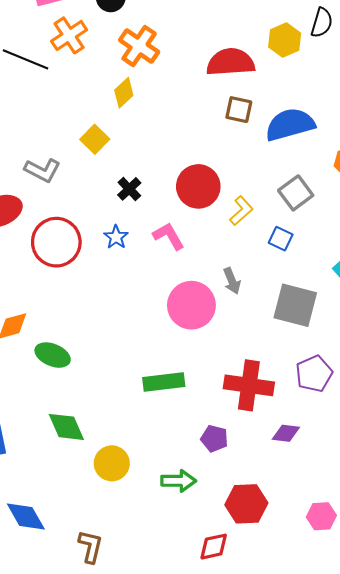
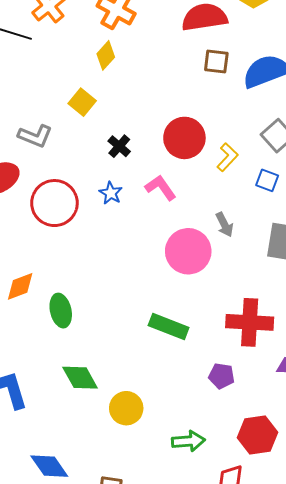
green ellipse: (53, 355) -> (61, 311), turned 60
green rectangle: (164, 382) -> (169, 327), turned 33
green arrow: (178, 481) -> (188, 441), moved

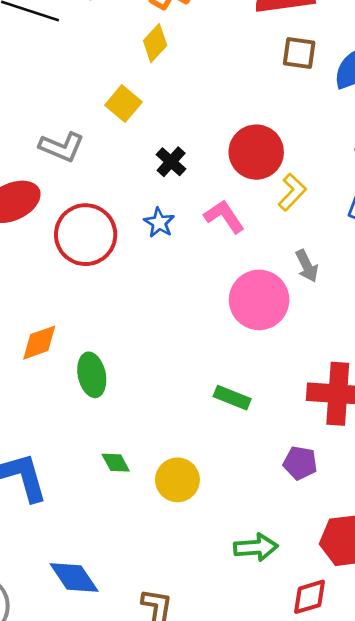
yellow L-shape: (227, 157) -> (292, 192), moved
green rectangle: (169, 327) -> (232, 398), size x0.7
green diamond: (80, 378) -> (116, 463), size x0.6
yellow circle: (126, 408) -> (177, 480), moved

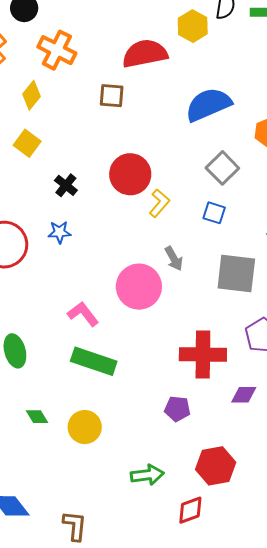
yellow diamond: (155, 43) -> (32, 95), moved
brown square: (299, 53) -> (112, 96), moved
pink L-shape: (224, 216) -> (83, 314), moved
blue star: (159, 223) -> (59, 232), turned -30
green rectangle: (232, 398) -> (94, 361), moved, size x1.6

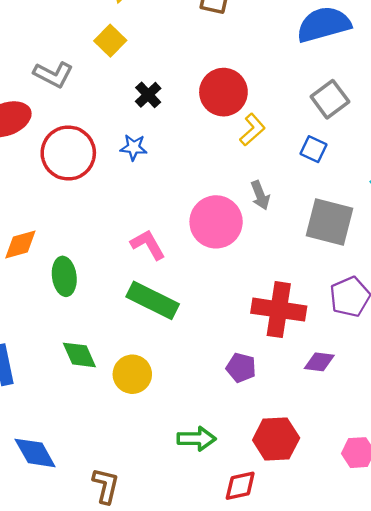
green diamond: (37, 417) -> (79, 355), size x1.4

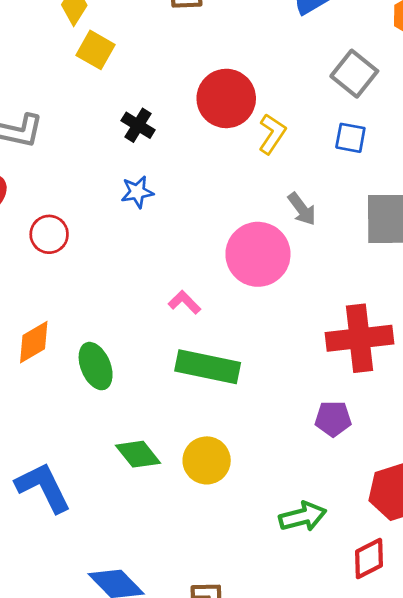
yellow square: (110, 41) -> (95, 50), moved
red circle: (68, 153) -> (49, 234), moved, size x0.6
pink L-shape: (148, 245) -> (185, 302), size x0.7

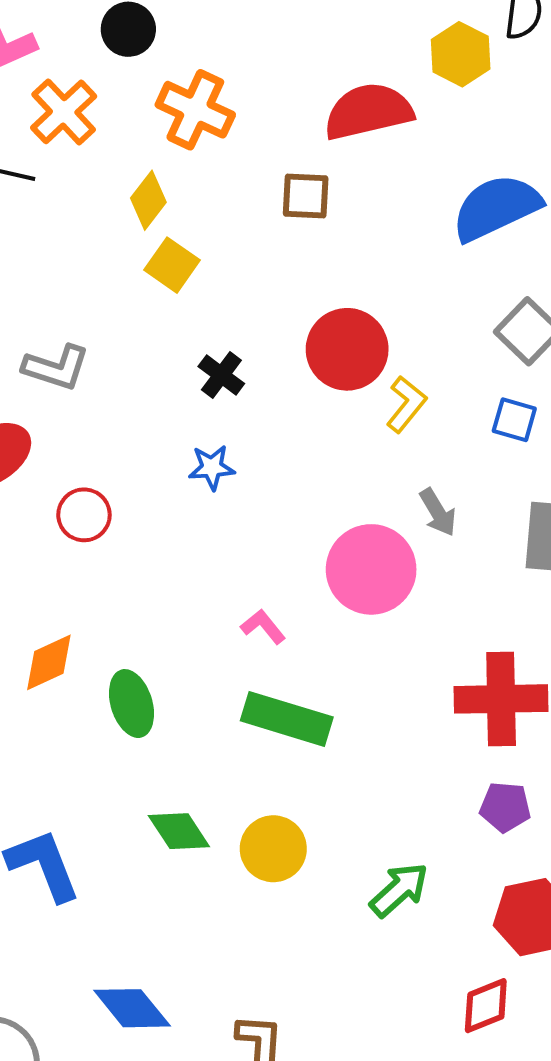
purple pentagon: (333, 419) -> (505, 807), moved
green arrow: (303, 517) -> (399, 890), moved, turned -33

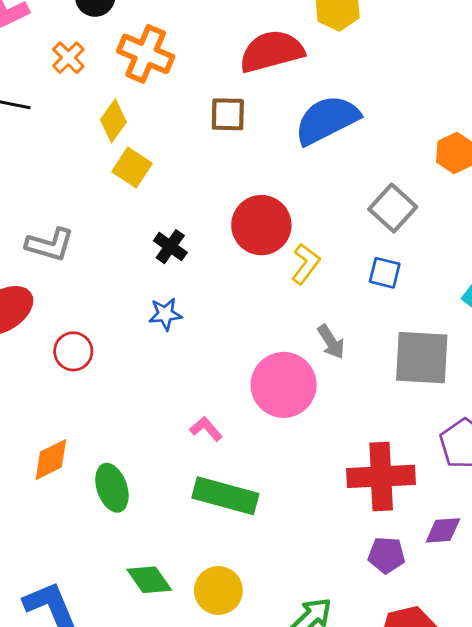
orange cross: (64, 112) -> (68, 58), moved, size x0.7
blue semicircle: (496, 207) -> (327, 120), moved

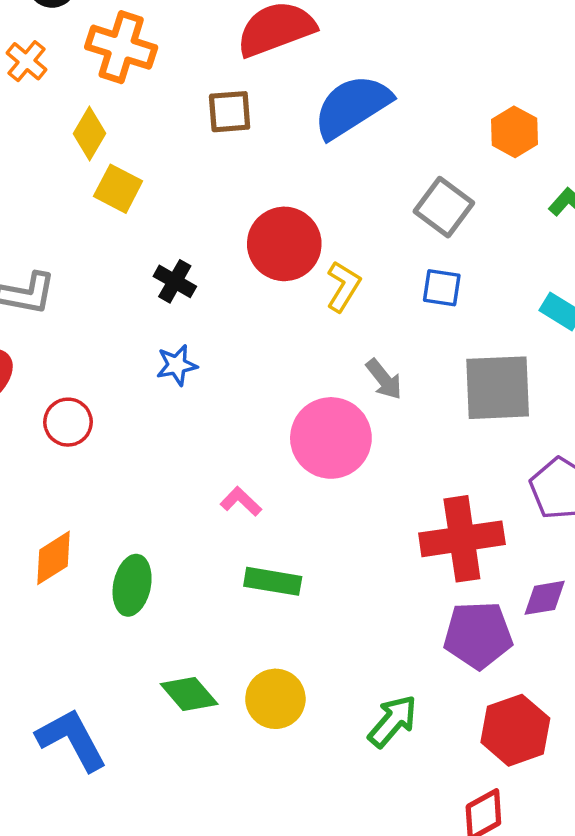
green ellipse: (112, 488) -> (132, 585), turned 36
green rectangle: (225, 496) -> (273, 581), size x0.7
purple pentagon: (386, 555) -> (478, 635), size x1.5

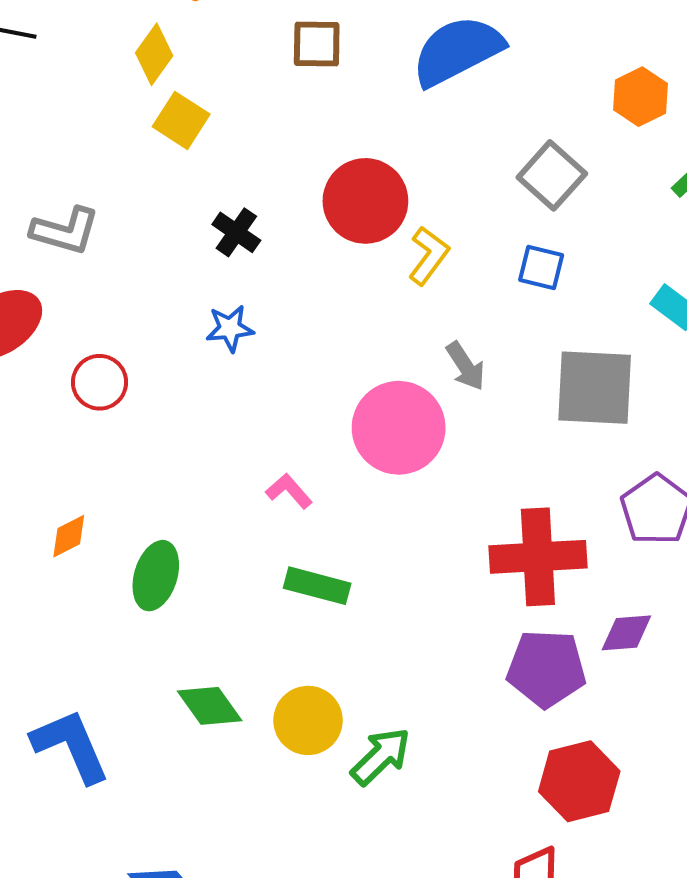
orange diamond: (53, 558) -> (69, 536), size x0.7
green arrow: (393, 721) -> (381, 756), moved

